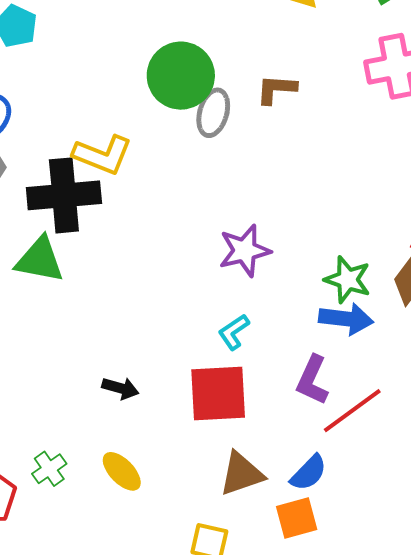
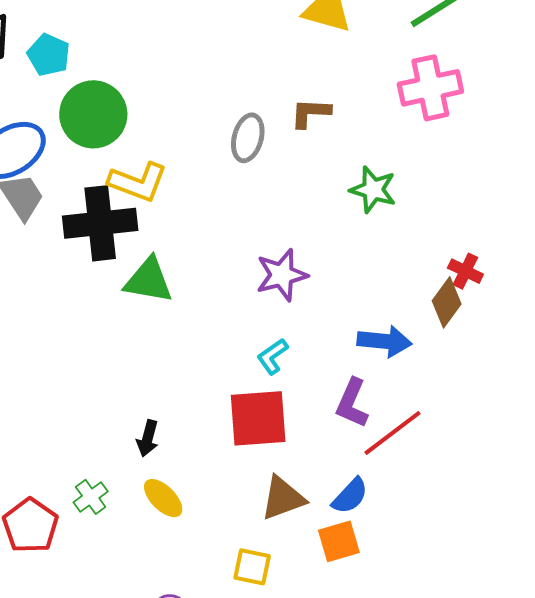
green circle: (181, 76) -> (93, 114), moved
green triangle: (40, 260) -> (149, 280), moved
green star: (348, 280) -> (373, 190), moved
black arrow: (120, 388) -> (148, 438), moved, turned 90

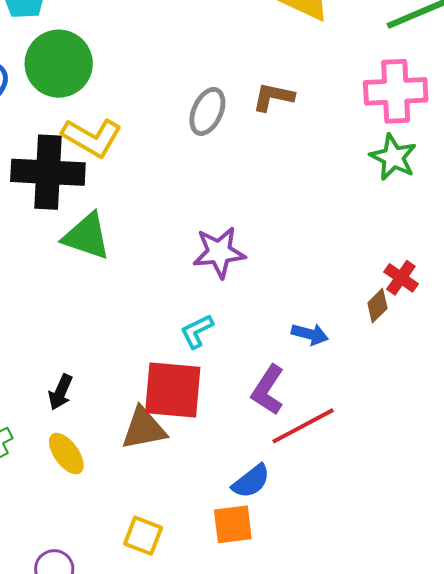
green star: (373, 190) -> (393, 157), moved
brown diamond: (447, 302) -> (377, 306), size x0.7
blue arrow: (385, 341) -> (310, 334), size x0.7
brown triangle: (283, 498) -> (144, 429), moved

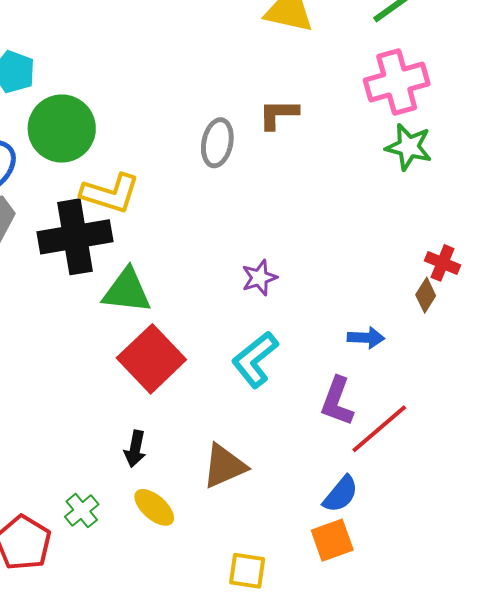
purple star: (219, 252) -> (259, 278), size x0.7
cyan L-shape: (197, 331) -> (255, 360), size x1.5
red square: (173, 390) -> (151, 359), moved, turned -36

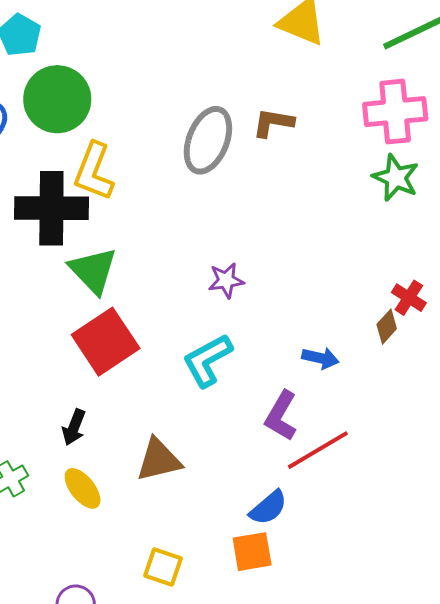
gray ellipse: (217, 143) -> (208, 140), size x1.4
yellow L-shape: (110, 193) -> (94, 171), turned 84
green triangle: (127, 291) -> (93, 270), turned 30

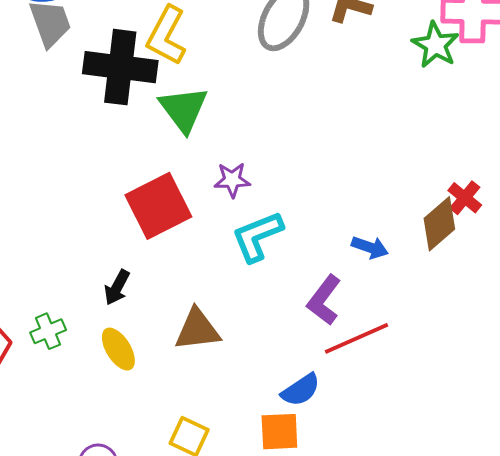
green star: (396, 178) -> (435, 45), moved
green triangle: (93, 270) -> (184, 109), moved
purple star: (226, 280) -> (232, 180), moved
brown diamond: (387, 327) -> (439, 224), size x1.6

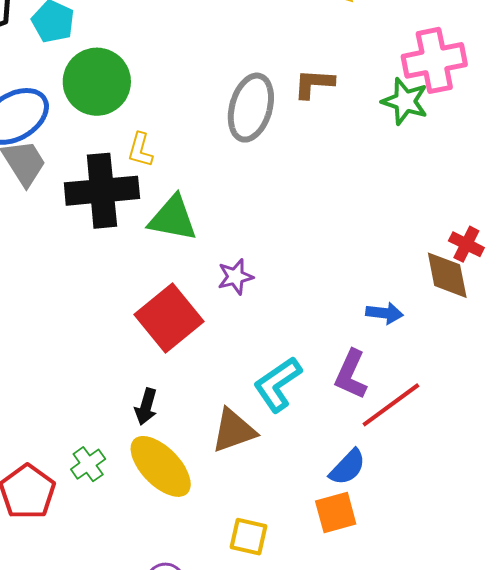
yellow L-shape: (166, 36) -> (140, 150), size x0.6
green triangle: (184, 109) -> (173, 218), turned -30
brown diamond: (439, 224) -> (447, 275), turned -48
cyan L-shape: (257, 236) -> (278, 384), moved
yellow ellipse: (118, 349) -> (161, 466), size x1.6

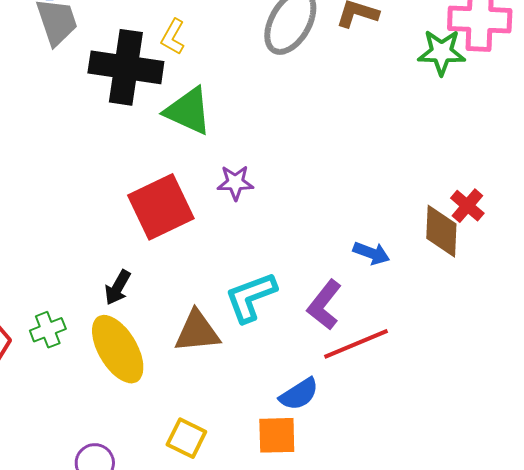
green star: (405, 101) -> (442, 52), turned -30

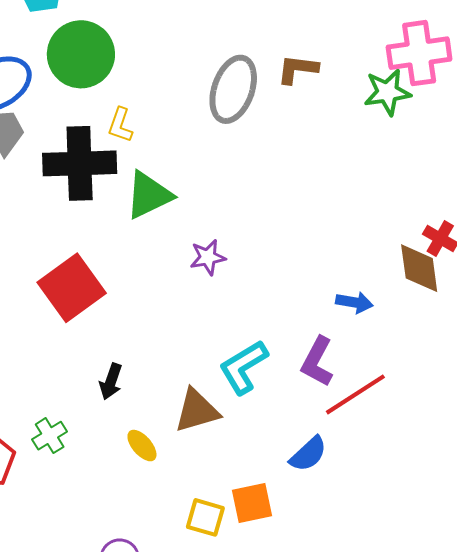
green triangle: (188, 111) -> (149, 195), turned -40
red square: (161, 207) -> (72, 288), moved
yellow ellipse: (118, 349) -> (142, 446), moved, size x0.5
orange square: (277, 435) -> (252, 503), moved

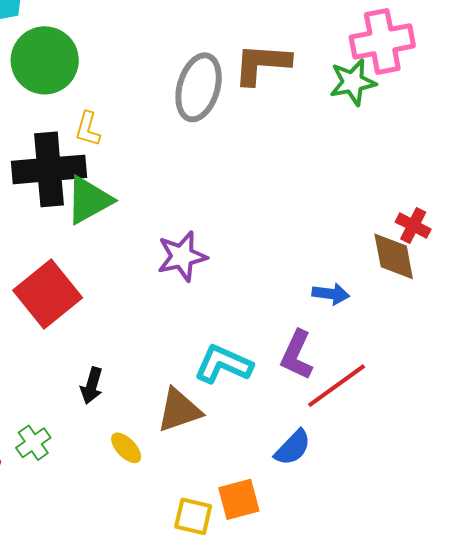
brown L-shape: (298, 69) -> (262, 64), size x1.4
green triangle: (149, 195) -> (89, 200), moved
purple star: (208, 257) -> (182, 256), size x1.4
cyan L-shape: (243, 367) -> (223, 364), turned 58

